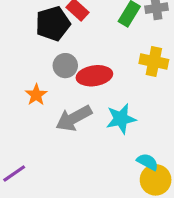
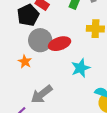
gray circle: (65, 66) -> (40, 40), size x1.5
gray arrow: (74, 118) -> (42, 94), moved

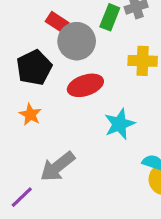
black pentagon: (28, 15) -> (34, 68), moved
gray circle: (40, 40) -> (77, 41), moved

